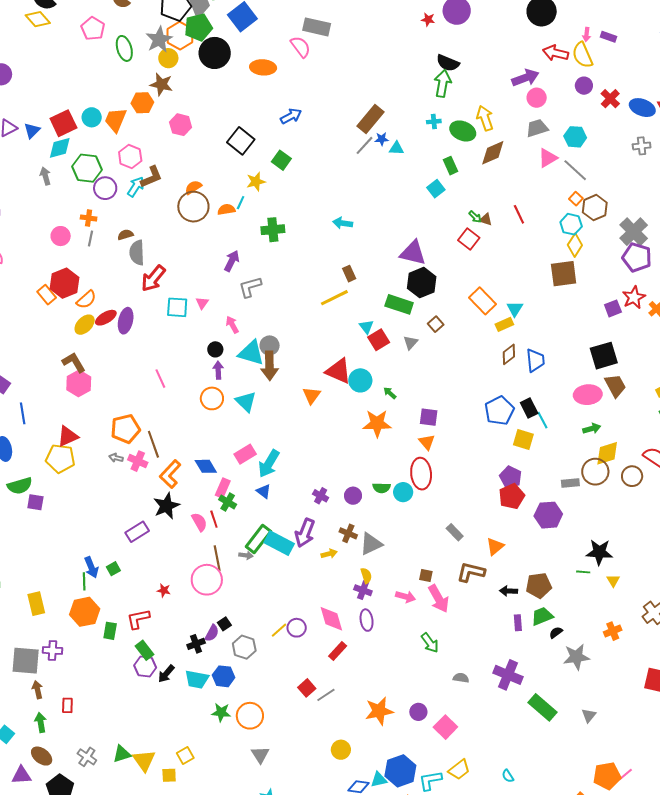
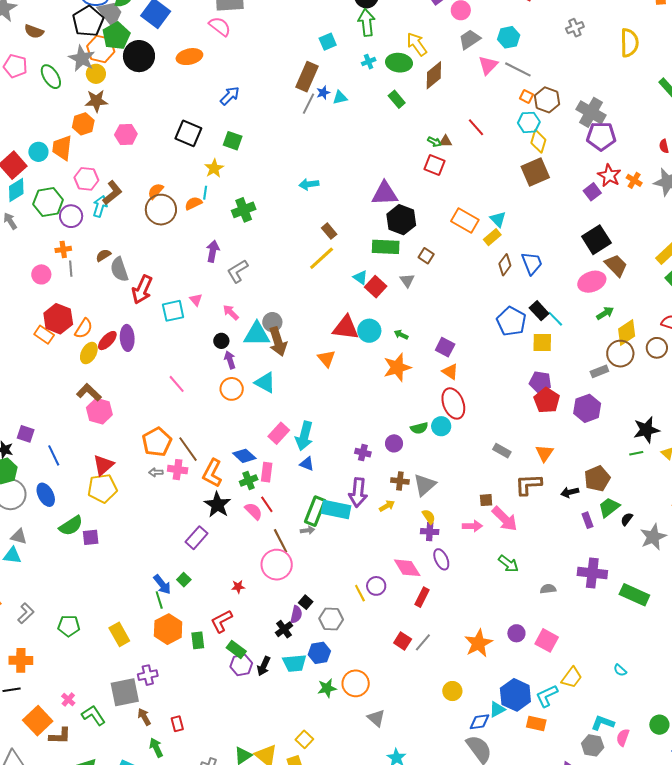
cyan square: (436, 189) -> (328, 42), moved, turned 30
purple square: (429, 417) -> (445, 347), turned 36
green cross: (228, 502) -> (249, 480), moved, turned -36
yellow line: (279, 630) -> (360, 593), turned -60

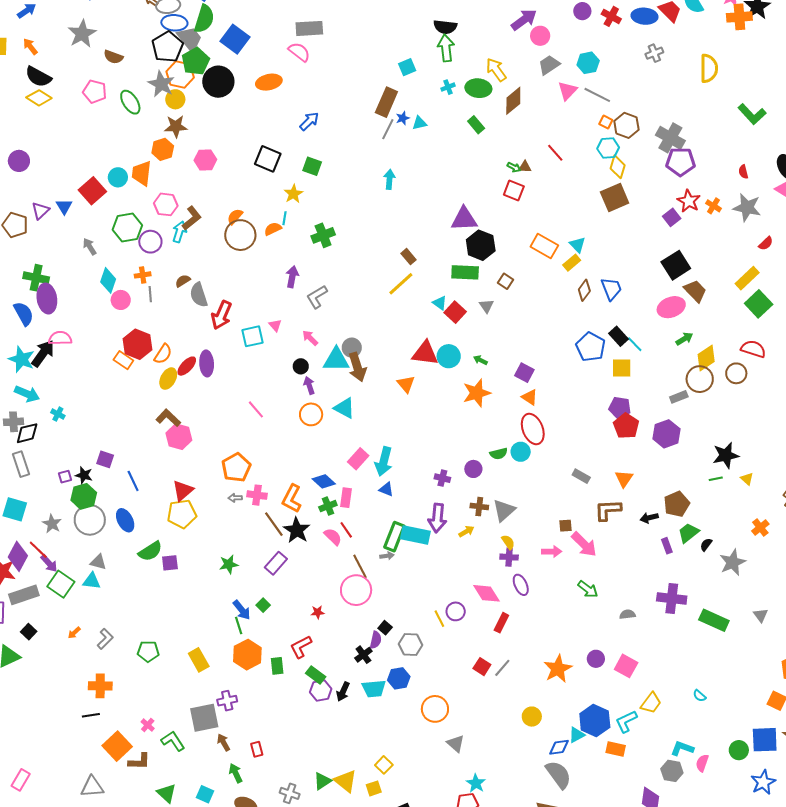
cyan arrow: (309, 184) -> (389, 179), moved, turned 102
cyan diamond: (16, 190) -> (108, 280), moved, turned -40
brown line: (188, 449) -> (274, 524), moved
green star: (327, 688) -> (229, 564), moved

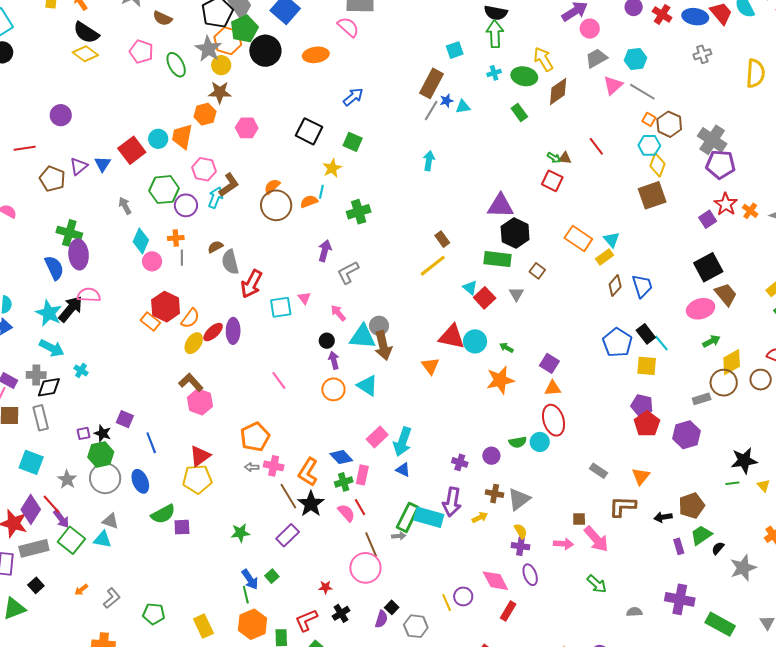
orange triangle: (530, 397) -> (553, 388), turned -42
black cross: (363, 655) -> (341, 613), moved

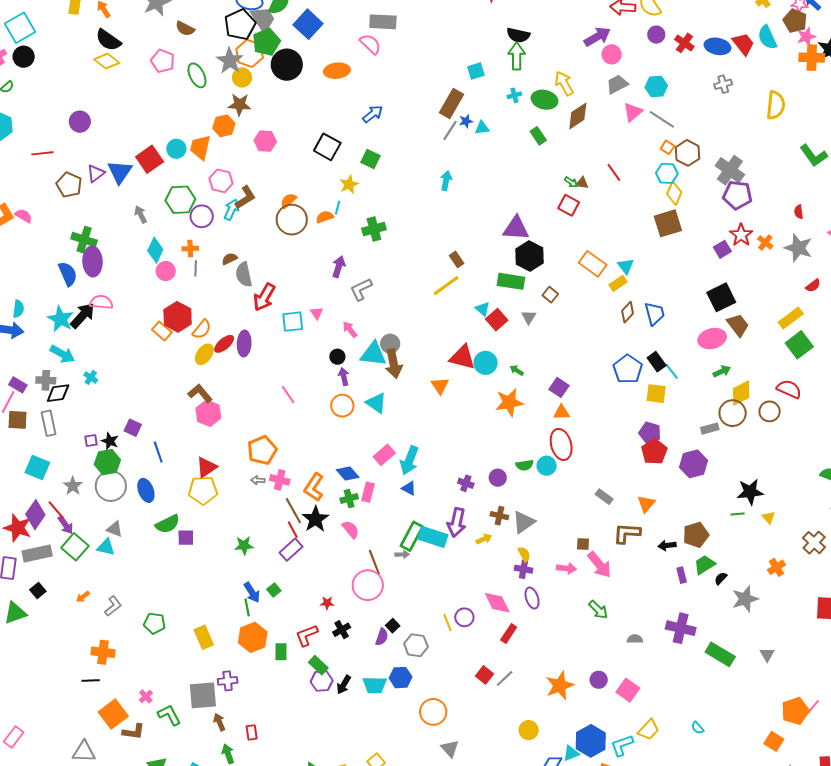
blue triangle: (103, 164) -> (120, 172), size x1.5
red line: (360, 507) -> (293, 530), moved

